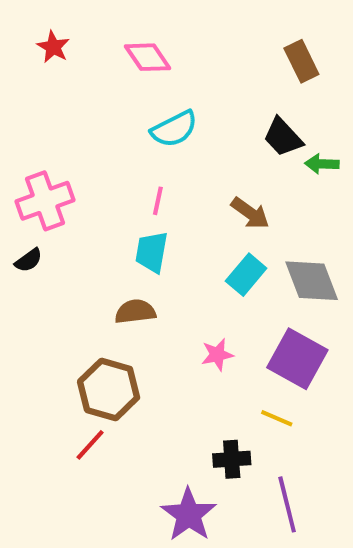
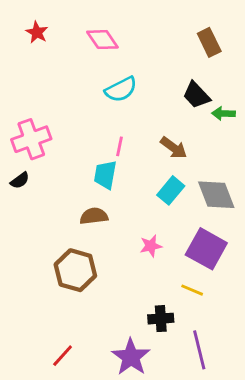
pink line: (158, 201) -> (119, 146), moved
red line: (90, 445) -> (63, 356), moved

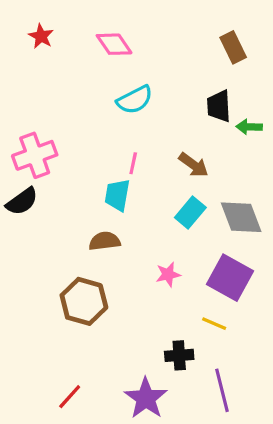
black trapezoid: (196, 95) -> (219, 106), turned 40
black semicircle: (20, 180) -> (22, 201), size x1.5

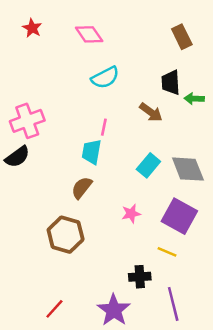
brown arrow: (193, 165) -> (151, 112), moved
brown semicircle: (105, 241) -> (82, 188), turned -45

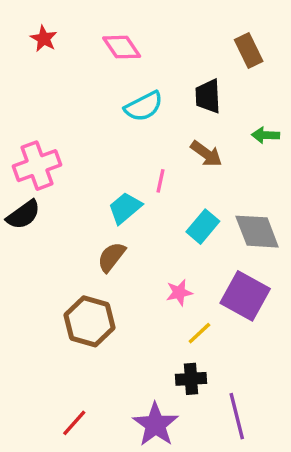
black trapezoid: (171, 83) -> (208, 96), moved
pink line: (104, 127) -> (161, 181), moved
cyan trapezoid: (92, 152) -> (125, 208), turned 40
yellow line: (167, 252) -> (199, 333), moved, turned -66

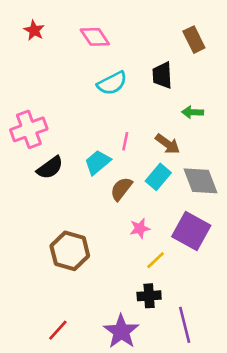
green arrow: (266, 135) -> (193, 112), moved
brown arrow: (206, 154) -> (167, 144), moved
black semicircle: (23, 215) -> (50, 168), moved
brown semicircle: (111, 257) -> (121, 189), moved

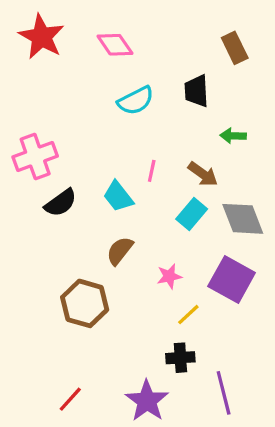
red star: (34, 30) -> (42, 37), size x1.8
cyan trapezoid: (98, 162) -> (118, 196), turned -88
brown semicircle: (121, 189) -> (120, 251), moved

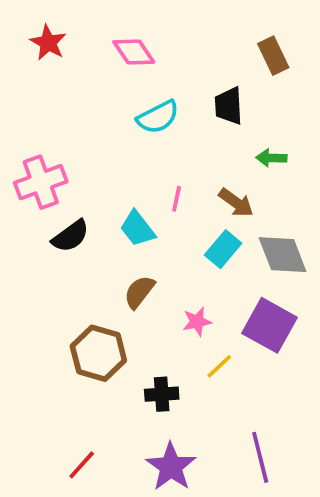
red star: (42, 37) -> (48, 43), size x0.7
black cross: (180, 358) -> (162, 394), moved

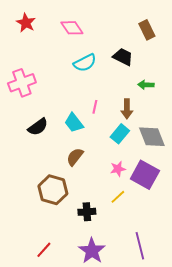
black trapezoid: (229, 106) -> (123, 57), turned 120
pink cross: (41, 182) -> (22, 83), moved
brown arrow: (236, 203) -> (127, 109), turned 54
pink star: (197, 322) -> (118, 169), moved

